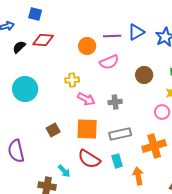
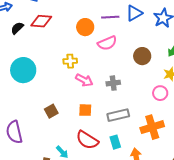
orange square: (87, 129) -> (85, 110), size x0.6

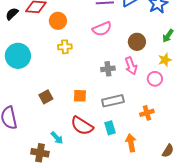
orange circle: (85, 27) -> (58, 21), moved
pink arrow: (84, 80) -> (131, 66), moved, turned 42
orange cross: (152, 127) -> (147, 113), size x0.6

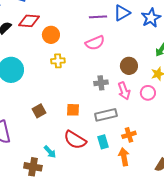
brown circle: (137, 42) -> (129, 66), moved
pink arrow: (131, 66) -> (124, 91), moved
orange cross: (147, 113) -> (129, 135), moved

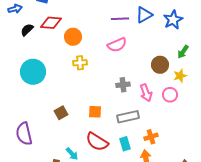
brown circle: (129, 66) -> (160, 65), moved

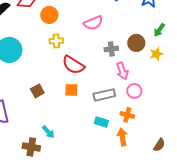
gray cross: (123, 85) -> (111, 49), moved
pink circle: (170, 95) -> (134, 91), moved
orange cross: (151, 137) -> (127, 115), turned 32
red semicircle: (97, 142) -> (73, 65), moved
cyan rectangle: (125, 144) -> (101, 122), turned -56

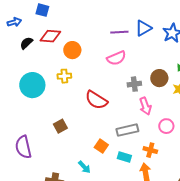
yellow cross: (56, 41) -> (64, 76), moved
orange square: (71, 90) -> (101, 146), moved, turned 32
pink circle: (134, 91) -> (166, 126), moved
cyan arrow: (48, 132) -> (84, 167), moved

